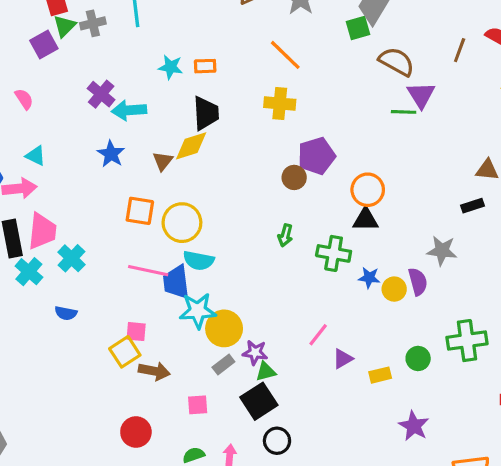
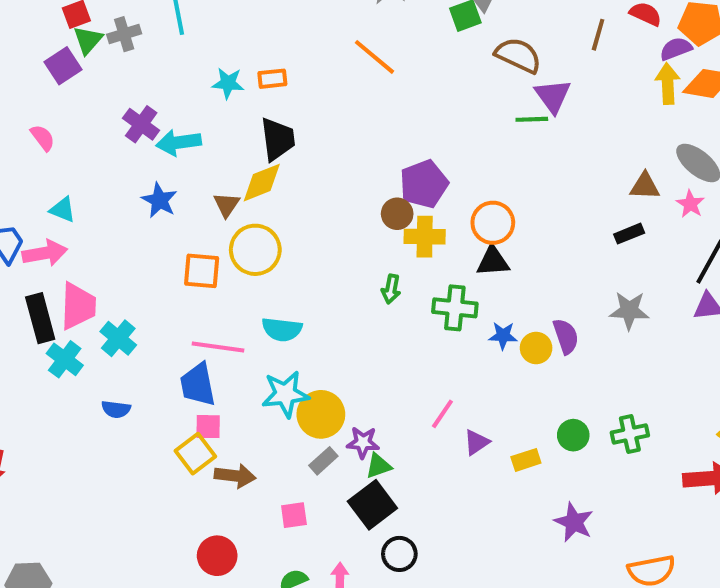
yellow cross: (280, 103) -> (425, 237), moved
yellow circle: (182, 223) -> (255, 250), moved
gray star: (442, 251) -> (629, 311), moved
blue trapezoid: (176, 282) -> (198, 385), moved
green cross: (467, 341) -> (630, 434), moved, size x0.7

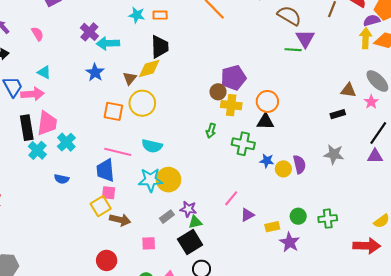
yellow circle: (321, 414) -> (168, 180), moved
purple star: (574, 522) -> (290, 242), moved

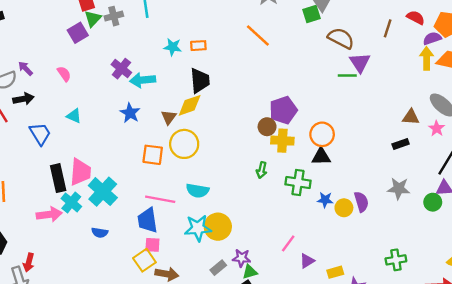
pink arrow: (33, 94) -> (49, 214), moved
cyan cross: (66, 142) -> (103, 192), size x1.4
green circle: (298, 216) -> (433, 202), moved

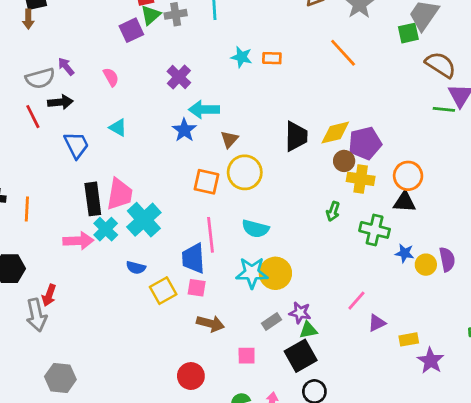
cyan arrow: (143, 80) -> (204, 109), moved
black trapezoid: (200, 81) -> (296, 136), moved
yellow diamond: (190, 105) -> (335, 133), moved
pink line: (160, 199) -> (211, 235), turned 68
yellow square: (144, 260) -> (163, 291), moved

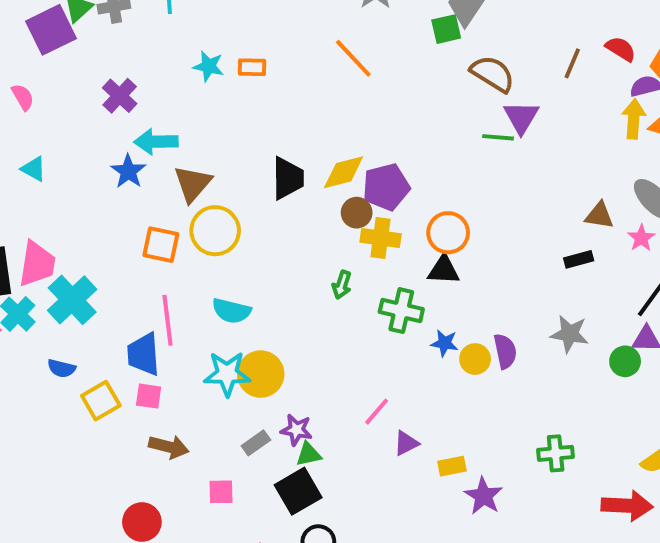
purple square: (131, 30) -> (51, 30), size x1.4
brown triangle: (229, 139) -> (193, 184), size x1.5

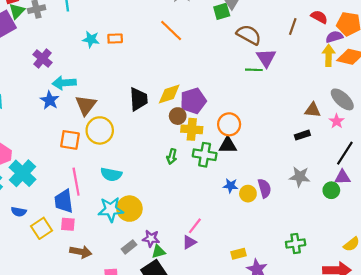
green cross: (401, 311) -> (205, 155), moved
purple triangle: (406, 443) -> (189, 242), moved

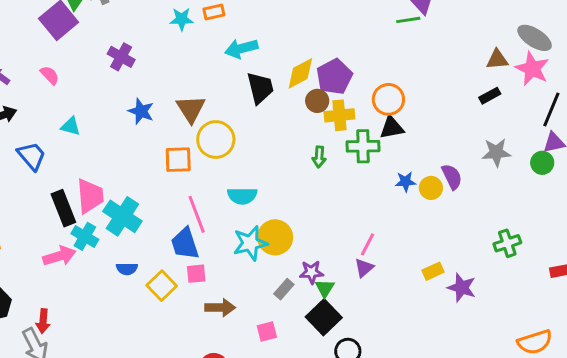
cyan arrow: (64, 83) -> (241, 48), moved
pink star: (337, 121) -> (532, 69), size x1.6
green triangle: (158, 252) -> (325, 288), turned -32

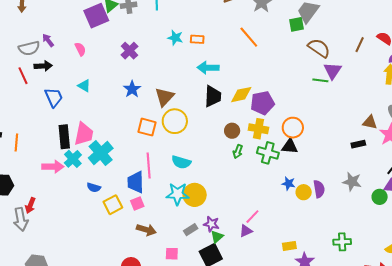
brown circle: (317, 101) -> (232, 131), moved
pink square: (196, 274) -> (137, 203), turned -32

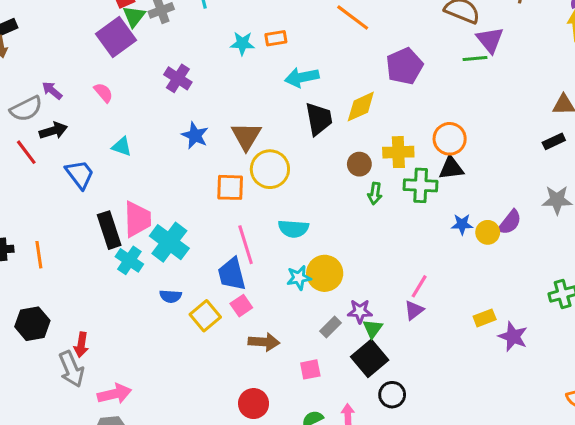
purple pentagon: (262, 103) -> (405, 66), moved
pink arrow: (53, 167) -> (114, 394), moved
purple semicircle: (319, 189) -> (510, 222), turned 60
cyan star: (178, 194) -> (299, 278), size x0.7

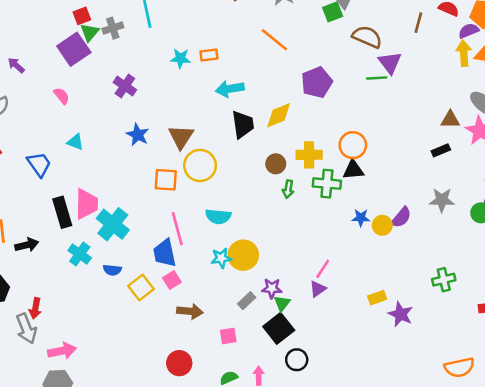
purple arrow: (52, 90) -> (16, 65), moved
black arrow: (53, 131) -> (27, 245), moved
cyan cross: (129, 260) -> (80, 254), moved

